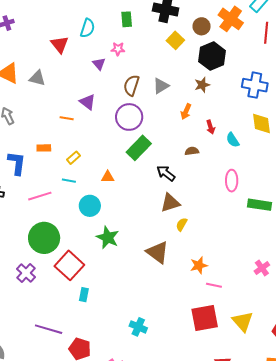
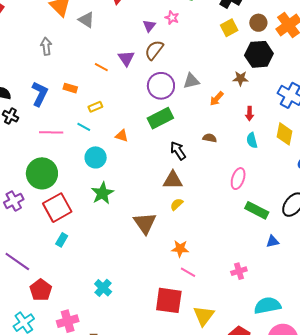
brown semicircle: (131, 85) -> (154, 50), moved
gray triangle: (161, 86) -> (191, 81), moved
red arrow: (210, 127) -> (250, 114), moved

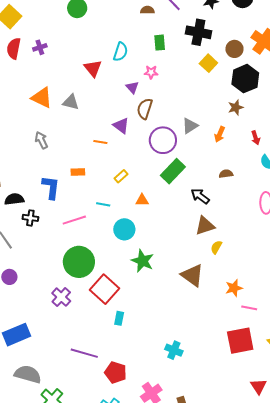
yellow rectangle: (95, 107) -> (121, 176), moved

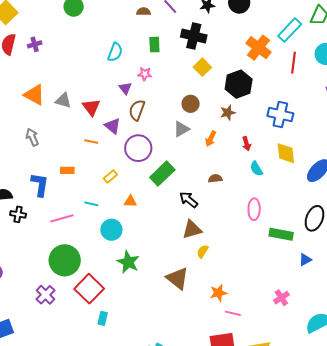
brown circle: (234, 49) -> (191, 104), moved
red triangle: (93, 68) -> (91, 107), moved
purple circle: (163, 140) -> (138, 148), moved

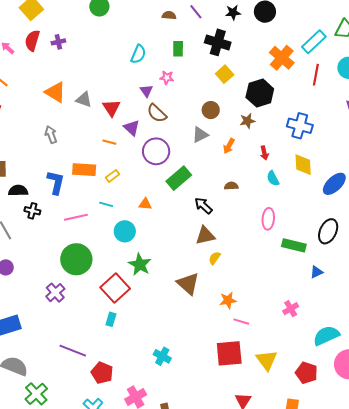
brown semicircle: (137, 110) -> (157, 113), turned -70
orange rectangle: (67, 170) -> (84, 170), size x1.6
yellow rectangle: (110, 177) -> (112, 176), moved
red square: (89, 289) -> (115, 288), moved

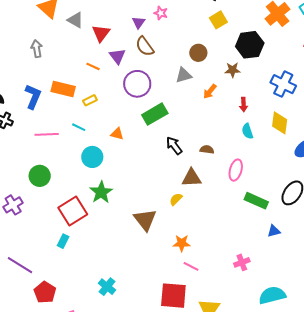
brown semicircle: (231, 186) -> (207, 150), moved
brown triangle: (205, 236) -> (191, 178), moved
green circle: (76, 259) -> (40, 176), size x0.7

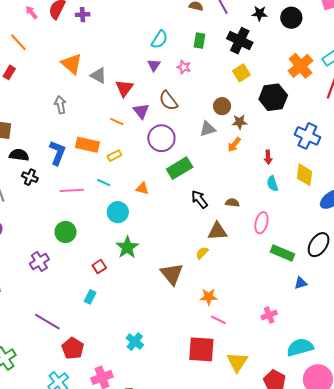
purple triangle: (139, 23) -> (154, 65), moved
brown star: (233, 70) -> (240, 122), moved
red square: (73, 211) -> (99, 267), size x0.5

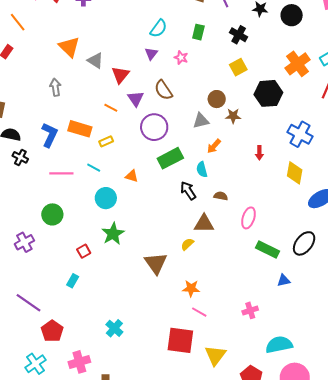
black cross: (240, 41) -> (239, 35), size x0.7
orange arrow: (234, 145) -> (214, 146), moved
cyan semicircle: (272, 184) -> (202, 170), moved

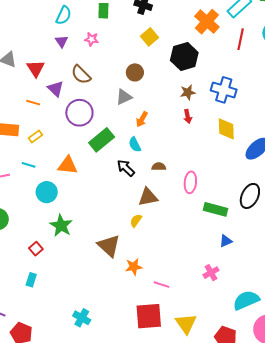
brown star: (233, 116) -> (188, 92), moved
orange triangle: (132, 176) -> (68, 165), size x1.5
blue triangle: (284, 281) -> (226, 241), moved
orange star: (191, 288) -> (134, 267), moved

